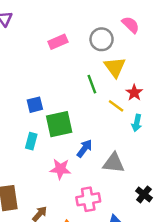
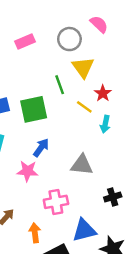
green square: (59, 124) -> (34, 109), moved
blue arrow: (85, 148) -> (41, 148), moved
black cross: (144, 194) -> (113, 197), turned 35

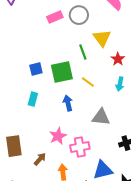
gray circle: (69, 39) -> (79, 15), moved
yellow line: (84, 107) -> (88, 82), moved
blue arrow: (41, 148) -> (68, 103), turned -49
pink star: (28, 171) -> (58, 136), moved, turned -30

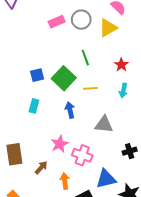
yellow triangle: (102, 38) -> (108, 28), moved, turned 36
green square: (62, 72) -> (64, 78), turned -35
yellow line: (88, 82) -> (90, 88), turned -40
pink cross: (80, 147) -> (82, 155), turned 30

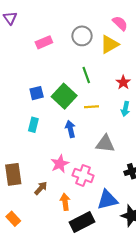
pink rectangle: (57, 22) -> (44, 42), moved

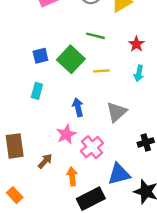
green line: (86, 75) -> (95, 36), turned -56
blue arrow: (70, 129) -> (78, 107), moved
gray triangle: (105, 144) -> (117, 112), turned -48
pink cross: (83, 175) -> (92, 147), turned 30

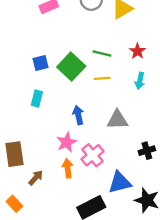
green line: (95, 36) -> (102, 54), moved
gray triangle: (117, 112) -> (117, 120), turned 40
brown arrow: (45, 161) -> (36, 178), moved
orange arrow: (72, 176) -> (68, 168), moved

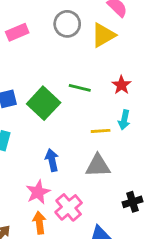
yellow line: (102, 78) -> (101, 131), moved

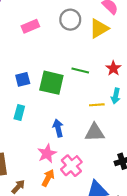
green square: (44, 103) -> (51, 83), turned -30
orange arrow: (39, 223) -> (48, 178), turned 35

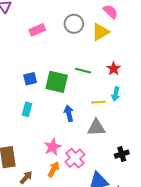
blue arrow: (58, 128) -> (69, 113), moved

